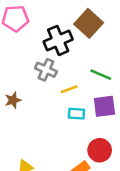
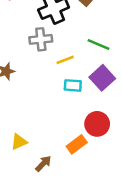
gray cross: (46, 70) -> (41, 39), turned -30
purple square: (104, 106) -> (102, 78), turned -35

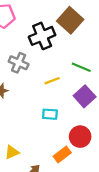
gray cross: (41, 39) -> (19, 63), moved, turned 30
cyan rectangle: (73, 85) -> (50, 114), moved

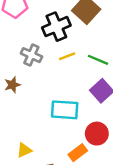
yellow line: (52, 81) -> (67, 56), moved
cyan rectangle: (50, 114) -> (65, 110), size x1.6

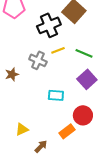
gray cross: (31, 55) -> (38, 60), moved
cyan rectangle: (65, 110) -> (56, 95), size x0.7

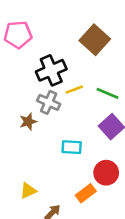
black cross: (49, 25) -> (51, 70), moved
brown star: (12, 74) -> (28, 122), moved

